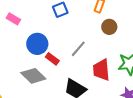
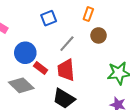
gray line: (78, 49) -> (67, 44), moved
red trapezoid: (101, 70) -> (66, 70), moved

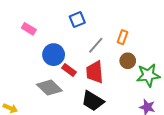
orange rectangle: (88, 14) -> (123, 37), moved
brown circle: (99, 35) -> (128, 61), moved

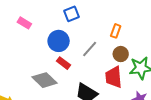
gray line: (96, 45) -> (90, 49), moved
blue circle: (54, 55) -> (59, 41), moved
red trapezoid: (95, 72) -> (114, 77), moved

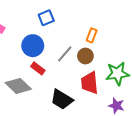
brown circle: (121, 54) -> (85, 56), moved

